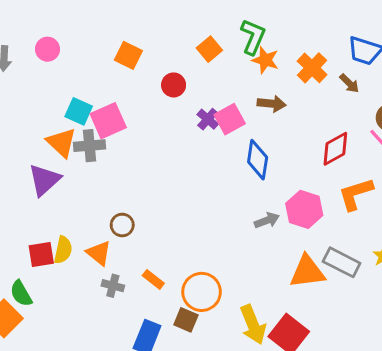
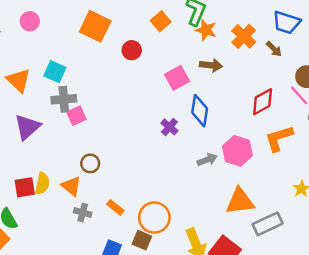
orange square: (128, 55) -> (95, 26), size x1.4
purple cross: (208, 119) -> (169, 127), moved
pink square: (108, 121) -> (76, 116), moved, size x0.7
orange triangle: (62, 143) -> (18, 80), moved
gray rectangle: (342, 262) -> (268, 224), moved, turned -52

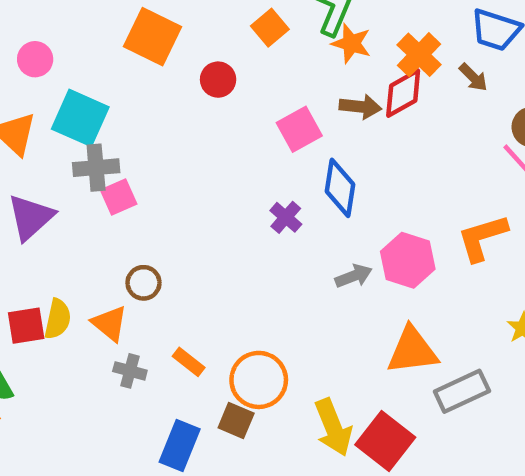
pink circle: (30, 21) -> (35, 59), moved
cyan square: (55, 72) -> (80, 118), size x1.4
red diamond: (263, 102) -> (403, 93), moved

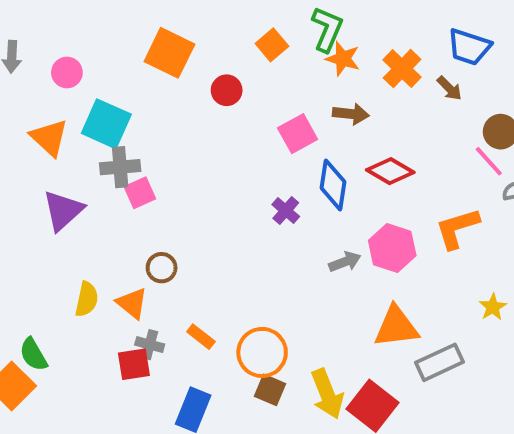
red diamond: (403, 93) -> (390, 171), moved, turned 60
red square: (26, 326) -> (134, 364), moved
brown square: (236, 421) -> (270, 390), moved

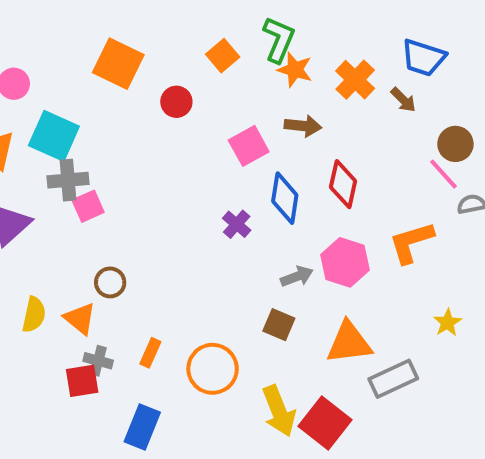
red diamond: (390, 171) -> (343, 184), turned 72
orange rectangle: (201, 337) -> (150, 353), turned 76
brown square: (270, 390) -> (279, 325), moved

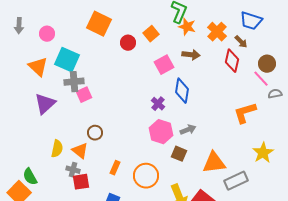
orange square: (223, 56) -> (151, 34), moved
red diamond: (343, 184) -> (232, 61), moved
pink hexagon: (345, 262) -> (161, 132), moved
yellow star: (447, 323) -> (263, 153), size x1.5
gray cross: (98, 361) -> (73, 170), moved

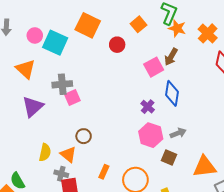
orange square: (151, 34) -> (138, 24), moved
brown arrow: (191, 55) -> (171, 57), moved, turned 114
cyan square: (67, 60) -> (55, 43), moved

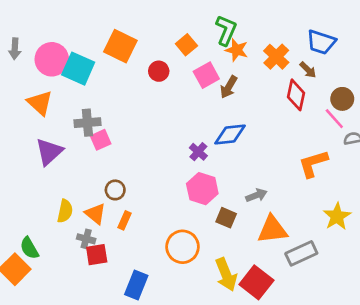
pink circle: (35, 35) -> (52, 59), size x1.6
pink square: (154, 67) -> (206, 75), moved
blue diamond: (172, 93) -> (230, 135), turned 75
gray arrow: (178, 133) -> (256, 195), moved
orange rectangle: (104, 172) -> (124, 220), moved

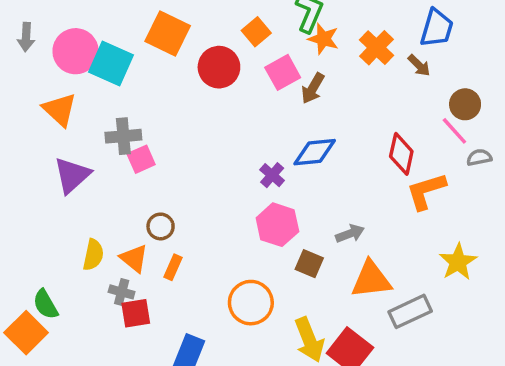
blue trapezoid: (321, 42) -> (437, 28), turned -92
red circle: (159, 71) -> (219, 67), size x1.5
red diamond: (296, 95) -> (401, 154), moved

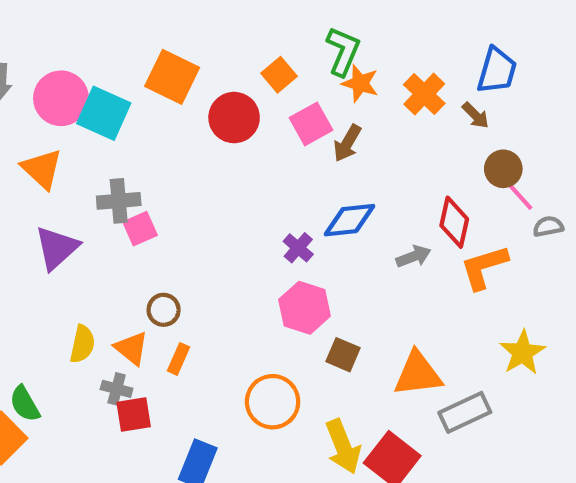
brown circle: (465, 104) -> (503, 169), moved
gray arrow: (350, 234) -> (414, 256), moved

